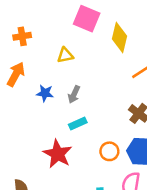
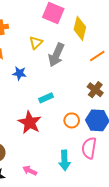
yellow triangle: (65, 55) -> (36, 43), turned -32
gray arrow: (74, 94) -> (56, 55), moved, size x1.6

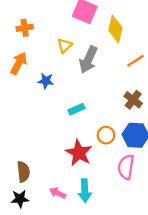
red star: (30, 122) -> (79, 153), moved
cyan arrow: (64, 160) -> (85, 191), moved

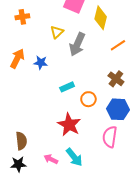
orange arrow: (19, 63) -> (17, 58), moved
orange circle: (106, 135) -> (88, 99), moved
cyan arrow: (85, 191) -> (74, 157), turned -36

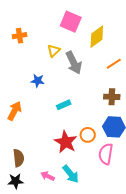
yellow diamond: (101, 18) -> (97, 37), turned 40
gray arrow: (77, 44) -> (74, 63), turned -50
orange arrow: (17, 58) -> (15, 111), moved
brown cross: (116, 79) -> (112, 97), turned -35
orange circle: (88, 99) -> (88, 135), moved

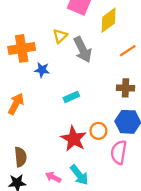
orange cross: (20, 36) -> (22, 48), moved, size x1.6

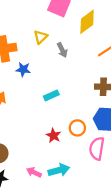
gray arrow: (83, 50) -> (62, 50), size x0.6
red star: (74, 139) -> (54, 136), size x0.6
cyan arrow: (79, 175) -> (59, 170), turned -66

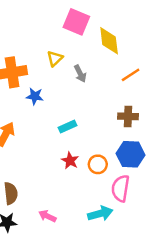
yellow diamond: (87, 22) -> (109, 41), turned -60
red star: (54, 136) -> (70, 161), moved
cyan arrow: (59, 170) -> (100, 214), moved

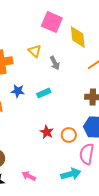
yellow triangle: (55, 58) -> (35, 51), turned -32
blue star: (35, 96) -> (18, 91), moved
cyan rectangle: (68, 127) -> (44, 93), moved

